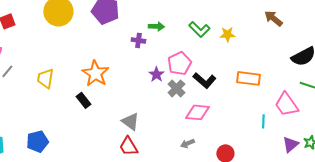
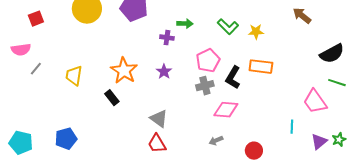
purple star: (156, 74) -> (164, 72), moved
orange rectangle: (248, 78) -> (261, 67), moved
black L-shape: (204, 80) -> (233, 78), turned 80
gray cross: (176, 88) -> (205, 86), turned 30
cyan line: (263, 121) -> (292, 127), moved

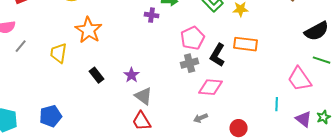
orange star: (124, 71) -> (89, 30), moved
purple star: (164, 72) -> (132, 75), moved
purple triangle: (319, 142) -> (304, 119), turned -42

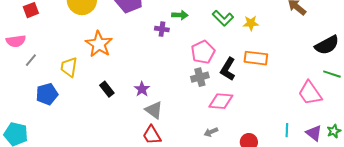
cyan line: (277, 104) -> (287, 130), moved
blue pentagon: (51, 116) -> (47, 94), moved

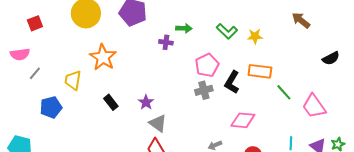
black semicircle: (327, 45) -> (331, 58), size x0.7
green line: (332, 74) -> (284, 92), moved, turned 30
pink diamond: (221, 101) -> (243, 120), moved

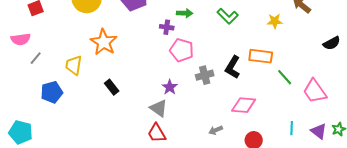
yellow star: (255, 36) -> (275, 21), moved
pink pentagon: (207, 65) -> (182, 50), moved, turned -30
purple star: (146, 102) -> (170, 87), moved

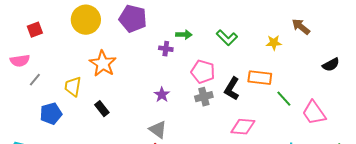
pink pentagon: (182, 50) -> (203, 72), moved
black rectangle: (112, 87) -> (102, 109), moved
purple star: (170, 87) -> (162, 95), moved

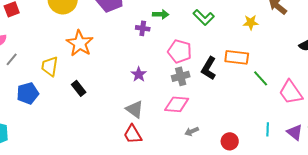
pink diamond: (243, 127) -> (177, 104), moved

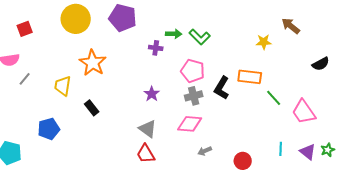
green L-shape: (204, 17) -> (200, 37), moved
blue pentagon: (28, 93) -> (49, 129), moved

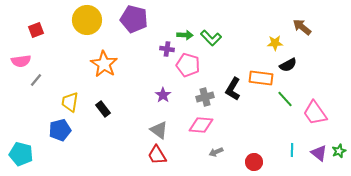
black semicircle: (321, 64) -> (288, 65), moved
pink pentagon: (193, 71) -> (188, 65), moved
yellow trapezoid: (63, 86) -> (70, 102), moved

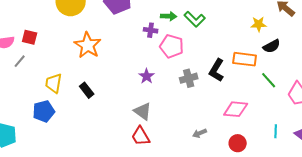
red square: (36, 30) -> (30, 37), moved, turned 35
pink diamond: (201, 125) -> (236, 109), moved

